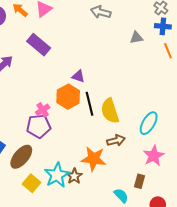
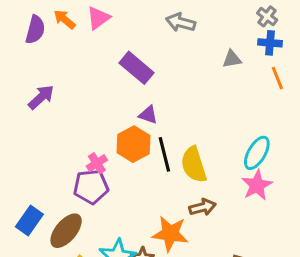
purple rectangle: (39, 45) -> (136, 68), moved
cyan ellipse: (149, 123) -> (257, 153), moved
pink star: (154, 156) -> (257, 185), moved

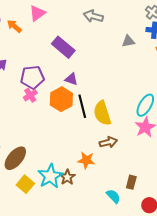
orange arrow: (65, 19) -> (14, 26), moved
pink cross: (97, 163) -> (30, 95), moved
purple pentagon: (91, 187) -> (32, 77), moved
orange star: (170, 234) -> (86, 160), size x0.7

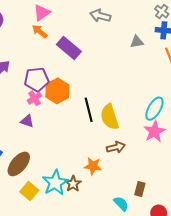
orange arrow: (14, 26) -> (40, 31), moved
purple triangle: (71, 79) -> (27, 121), moved
orange hexagon: (61, 99) -> (57, 91), moved

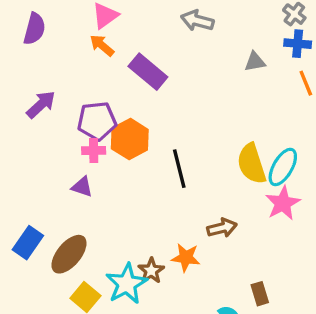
pink cross: (34, 98) -> (94, 151), turned 32
yellow semicircle: (110, 117) -> (252, 164), moved
brown star: (73, 184) -> (151, 271), moved
brown rectangle: (140, 189) -> (260, 294), turned -32

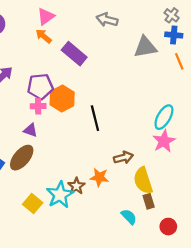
gray triangle: (255, 62) -> (145, 47), size x1.6
yellow semicircle: (252, 164) -> (143, 181), moved
brown ellipse: (69, 254) -> (22, 158), moved

